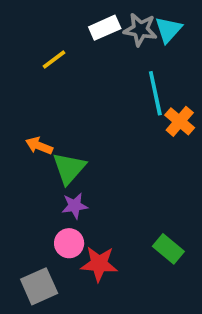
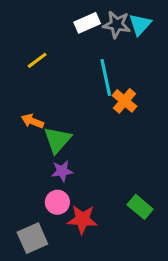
yellow line: (54, 60) -> (37, 60), moved
cyan line: (155, 93) -> (106, 77), moved
orange cross: (180, 121) -> (124, 101), moved

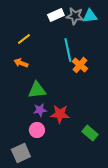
cyan triangle: (140, 24) -> (90, 16), turned 42
orange arrow: (32, 121) -> (21, 63), moved
green triangle: (57, 140) -> (37, 90), turned 42
red star: (82, 219) -> (60, 114), moved

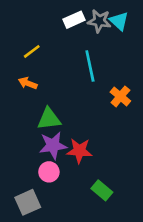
cyan triangle: (90, 16) -> (119, 21), turned 49
orange cross: (80, 65) -> (120, 96), moved
purple star: (40, 110) -> (53, 145), size x1.5
green rectangle: (90, 133) -> (102, 190), moved

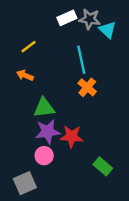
cyan triangle: (119, 21) -> (108, 30), moved
orange cross: (120, 96) -> (87, 87), moved
green rectangle: (102, 190) -> (103, 166), moved

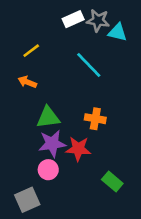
cyan triangle: (108, 30) -> (118, 32), turned -30
cyan line: (81, 60) -> (89, 65), turned -32
orange cross: (87, 87) -> (95, 119), moved, turned -30

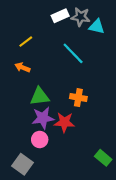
green rectangle: (112, 181) -> (103, 158), moved
gray square: (27, 200) -> (22, 164), turned -30

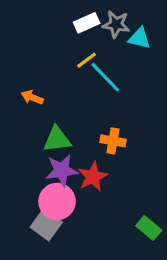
yellow line: (26, 42) -> (87, 60), moved
red star: (64, 122) -> (93, 177), turned -30
pink circle: (40, 139) -> (57, 201), size x1.5
gray square: (22, 164) -> (46, 225), moved

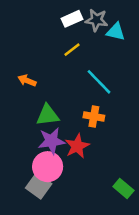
cyan line: (105, 77) -> (99, 82), moved

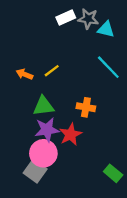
yellow line: (72, 50) -> (52, 71), moved
cyan line: (99, 82) -> (108, 67), moved

